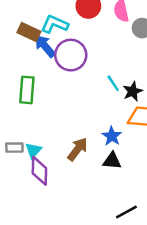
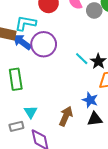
cyan triangle: (33, 150) -> (31, 112), moved

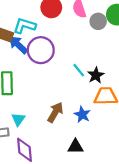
brown arrow: (66, 116) -> (55, 112), moved
black triangle: (95, 119) -> (75, 147), moved

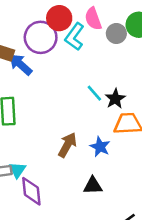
cyan L-shape: (25, 26) -> (75, 37), moved, turned -70
purple circle: (41, 50) -> (41, 37), moved
cyan triangle: (18, 119) -> (17, 170), moved

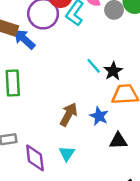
cyan triangle: (17, 170) -> (67, 154), moved
black triangle: (93, 186) -> (118, 141), moved

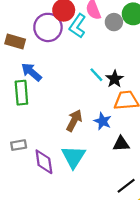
blue arrow: (24, 39) -> (31, 72), moved
cyan triangle: (67, 154) -> (73, 157), size x1.6

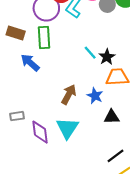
brown rectangle: (15, 41) -> (16, 33), moved
blue arrow: (31, 72) -> (30, 63), moved
green rectangle: (21, 93) -> (44, 37), moved

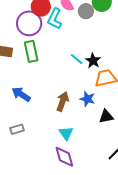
blue arrow: (30, 63) -> (21, 94), moved
cyan triangle: (67, 128) -> (66, 133), size x0.7
purple diamond: (40, 132) -> (64, 157), moved

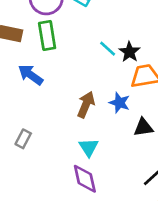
blue arrow: (21, 94) -> (31, 75), moved
gray rectangle: (17, 129) -> (23, 139), turned -48

